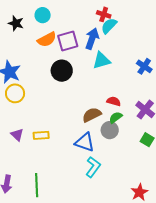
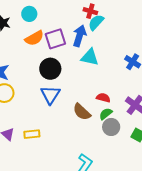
cyan triangle: (102, 60) -> (90, 57), turned 30
brown semicircle: (92, 115) -> (82, 112), turned -108
gray circle: (110, 130) -> (111, 127), moved
blue triangle: (85, 142) -> (50, 95), moved, turned 45

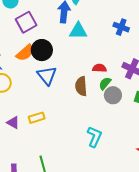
orange semicircle: (34, 38) -> (25, 53), moved
purple square: (55, 39) -> (26, 22), moved
brown semicircle: (82, 112) -> (81, 86), turned 54

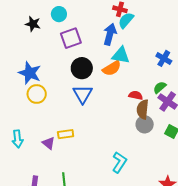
orange semicircle: (25, 53) -> (112, 68), moved
green semicircle: (105, 83) -> (160, 87), moved
brown semicircle: (81, 86) -> (143, 109), moved
purple triangle: (13, 123) -> (49, 143), moved

